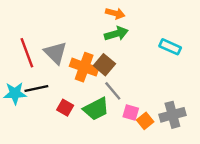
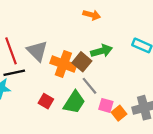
green arrow: (116, 34) -> (102, 51), moved
black line: (36, 89) -> (14, 73), moved
green trapezoid: (96, 109) -> (74, 102), turned -30

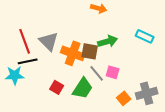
brown square: (82, 62) -> (90, 51), turned -30
pink square: (106, 105) -> (113, 72), moved

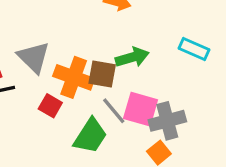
pink square: (113, 72) -> (141, 109), size x1.5
red square: (57, 87) -> (50, 106), moved
gray cross: (147, 93) -> (167, 121), moved

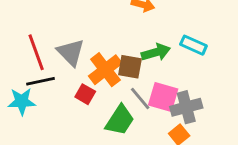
cyan rectangle: (194, 49) -> (193, 45), moved
orange cross: (74, 77) -> (105, 70), turned 32

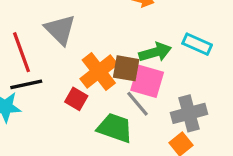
gray triangle: (71, 52) -> (60, 30), moved
pink square: (163, 97) -> (147, 81), moved
green trapezoid: (120, 120) -> (115, 128), turned -104

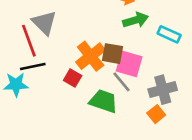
gray triangle: (60, 30) -> (44, 23), moved
green arrow: (155, 52) -> (136, 20), moved

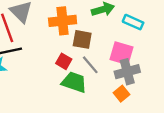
orange cross: (91, 56) -> (63, 21), moved, turned 32
pink square: (129, 64) -> (121, 53), moved
red square: (73, 78) -> (64, 61), moved

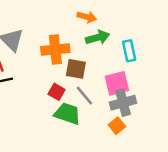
cyan rectangle: (133, 22) -> (129, 51), turned 54
pink square: (121, 53) -> (117, 83), turned -30

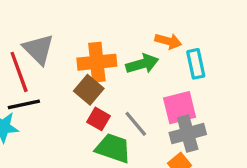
orange arrow: (87, 17) -> (168, 41), moved
green arrow: (98, 37) -> (142, 64), moved
brown square: (76, 69) -> (89, 90), moved, turned 30

